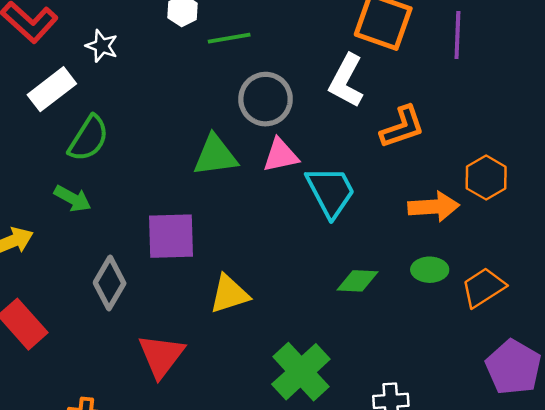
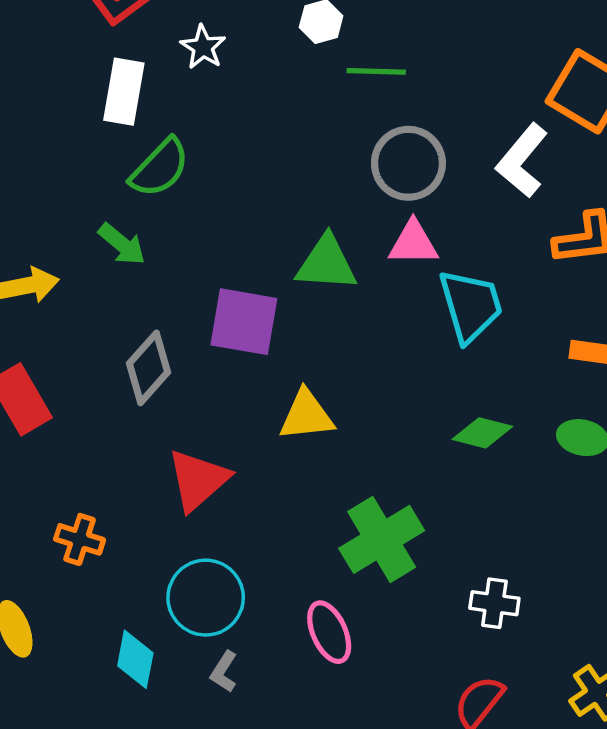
white rectangle: (52, 89) -> (124, 92), turned -54
green triangle: (215, 155) -> (326, 263), moved

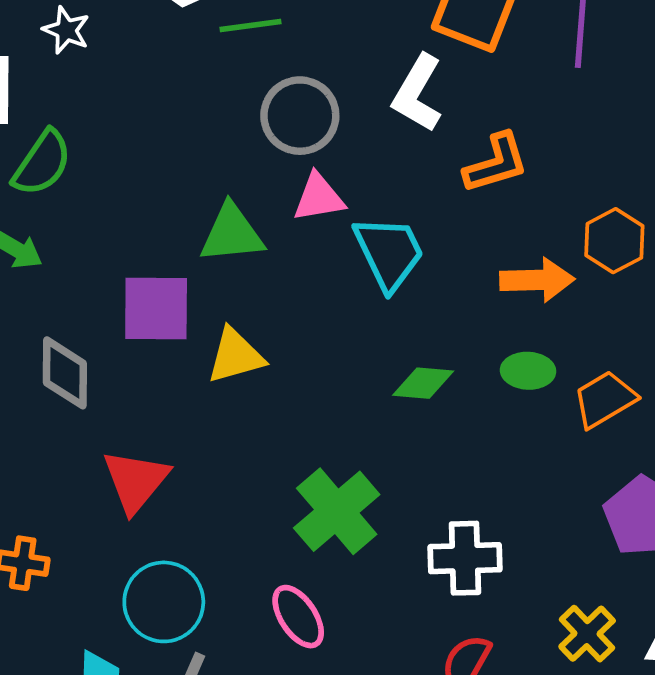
gray diamond: (149, 368) -> (65, 373), turned -32
yellow triangle: (306, 415) -> (235, 356), moved
white cross: (494, 603) -> (465, 558), size x1.4

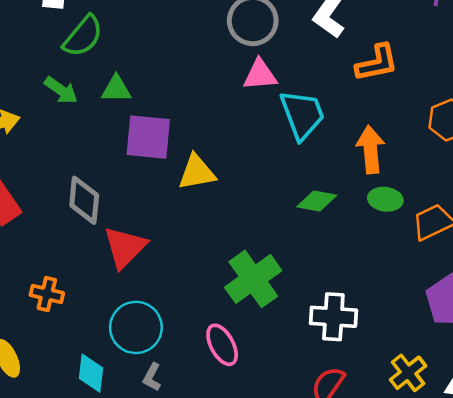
green triangle: (232, 234) -> (116, 89), moved, size x0.7
orange arrow: (537, 280) -> (370, 150), moved, turned -99
gray diamond: (65, 373) -> (84, 200), moved

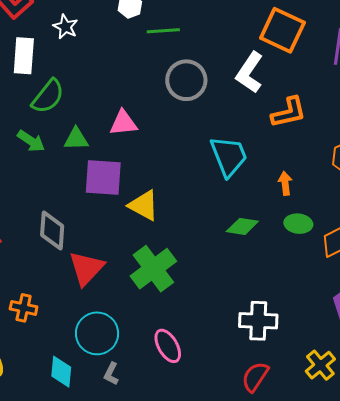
pink triangle: (260, 75) -> (123, 123), moved
orange arrow: (370, 150) -> (285, 183), size x0.6
yellow triangle: (197, 172) -> (144, 205), turned 40
green cross: (253, 279) -> (153, 269), moved

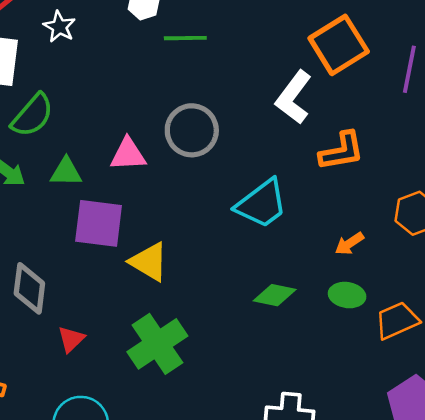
orange square: (282, 30) -> (339, 45), turned 30
gray circle: (186, 80) -> (192, 130), moved
cyan trapezoid: (229, 156) -> (262, 204), turned 72
orange arrow: (285, 183) -> (349, 243), moved, turned -120
red triangle: (86, 268) -> (71, 339), size x0.6

